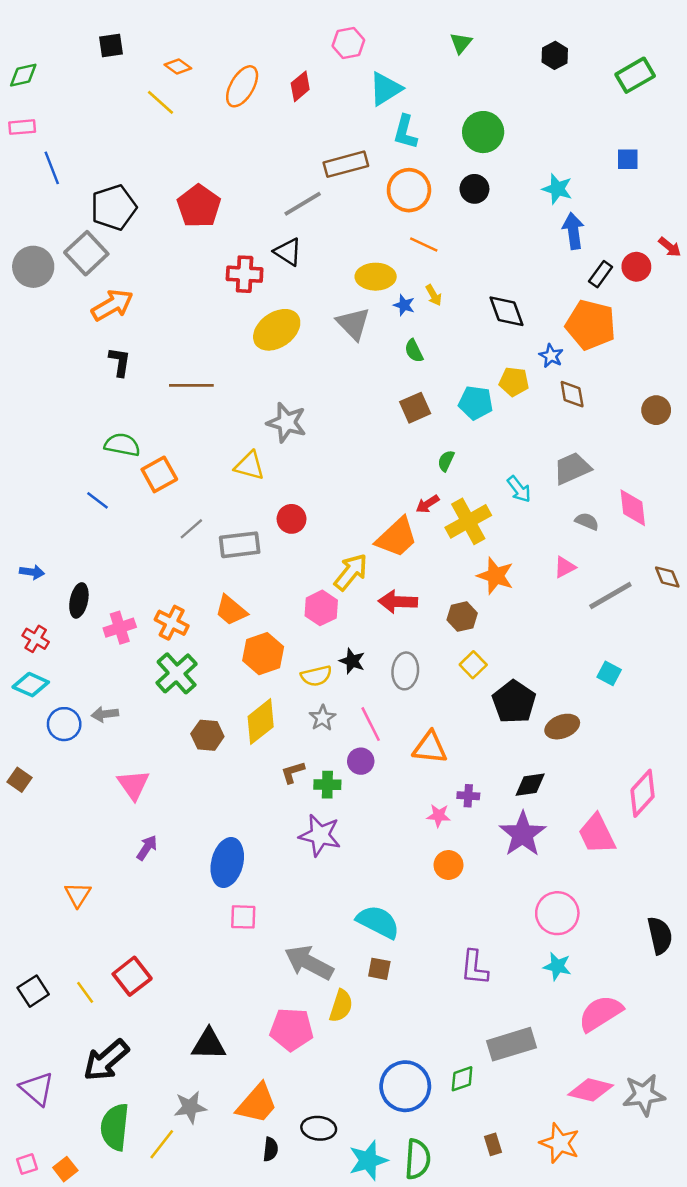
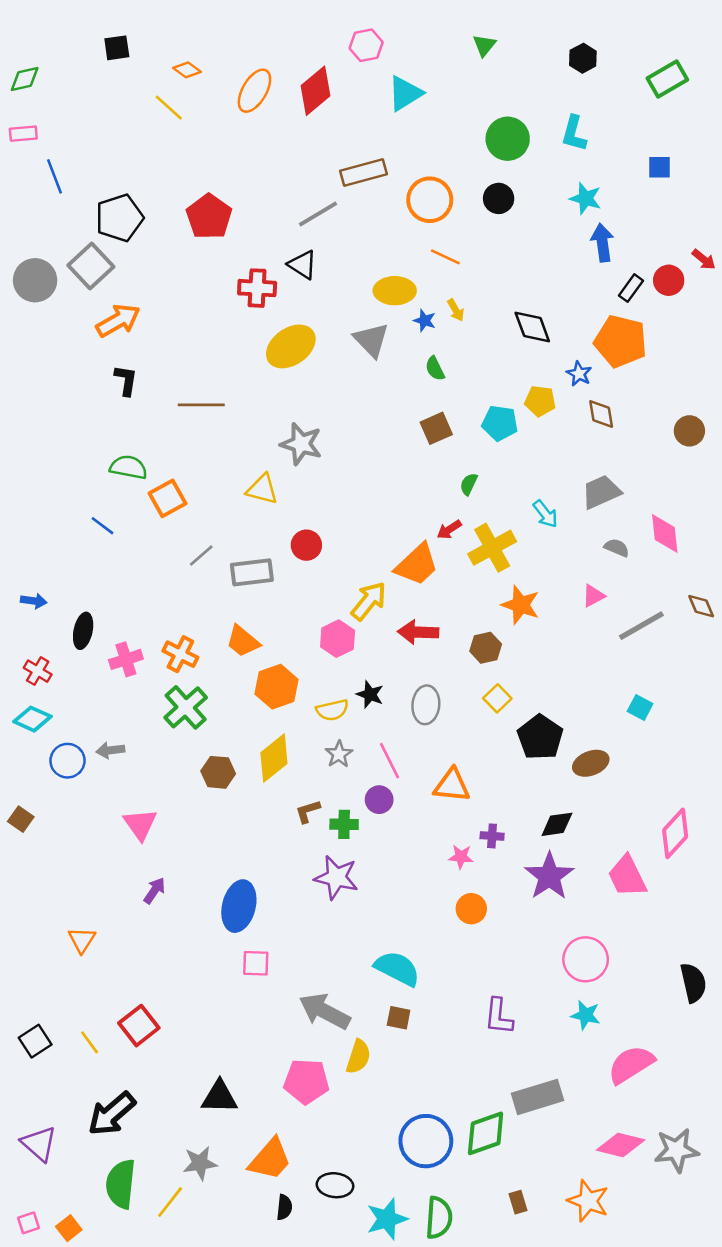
red diamond: (300, 86) -> (315, 91), size x1.5
cyan L-shape: (405, 132) -> (574, 134), moved
green diamond: (462, 1079) -> (486, 1133), size x1.6

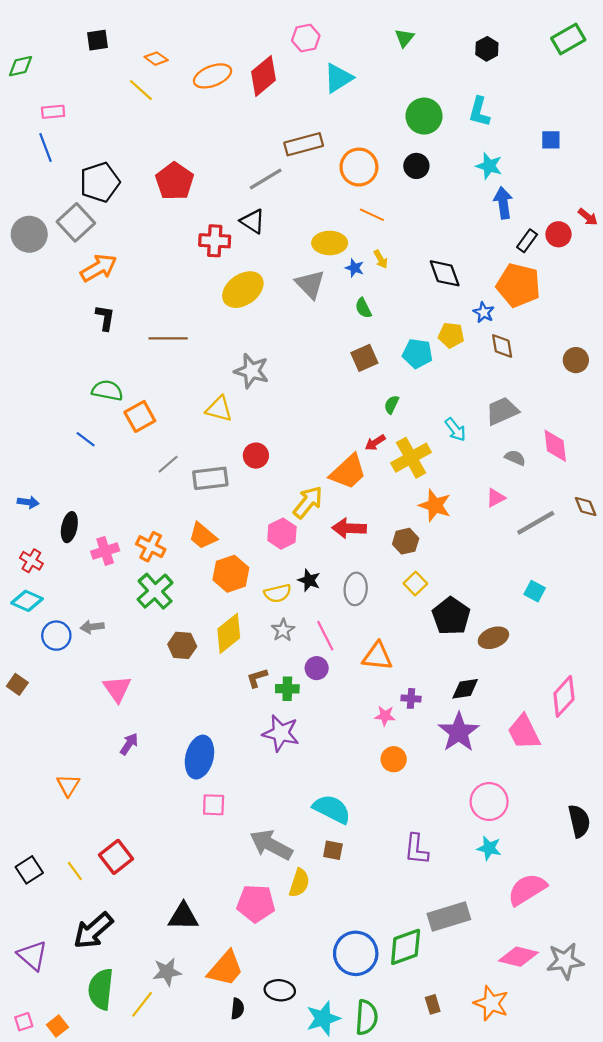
green rectangle: (667, 79) -> (568, 39), moved
orange ellipse: (254, 91) -> (213, 76), turned 39
pink rectangle: (23, 134) -> (53, 112), moved

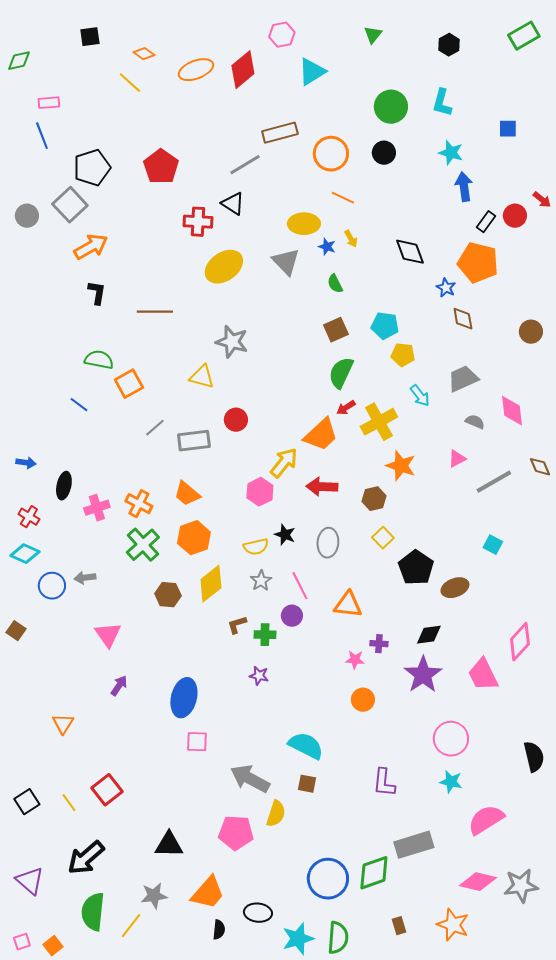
gray circle: (29, 234) -> (27, 216), size x0.7
yellow pentagon: (451, 335) -> (403, 355), moved
green semicircle: (391, 405) -> (341, 373), moved, size x1.8
orange hexagon: (231, 574) -> (194, 538), moved
purple star: (281, 733) -> (259, 676), size x0.6

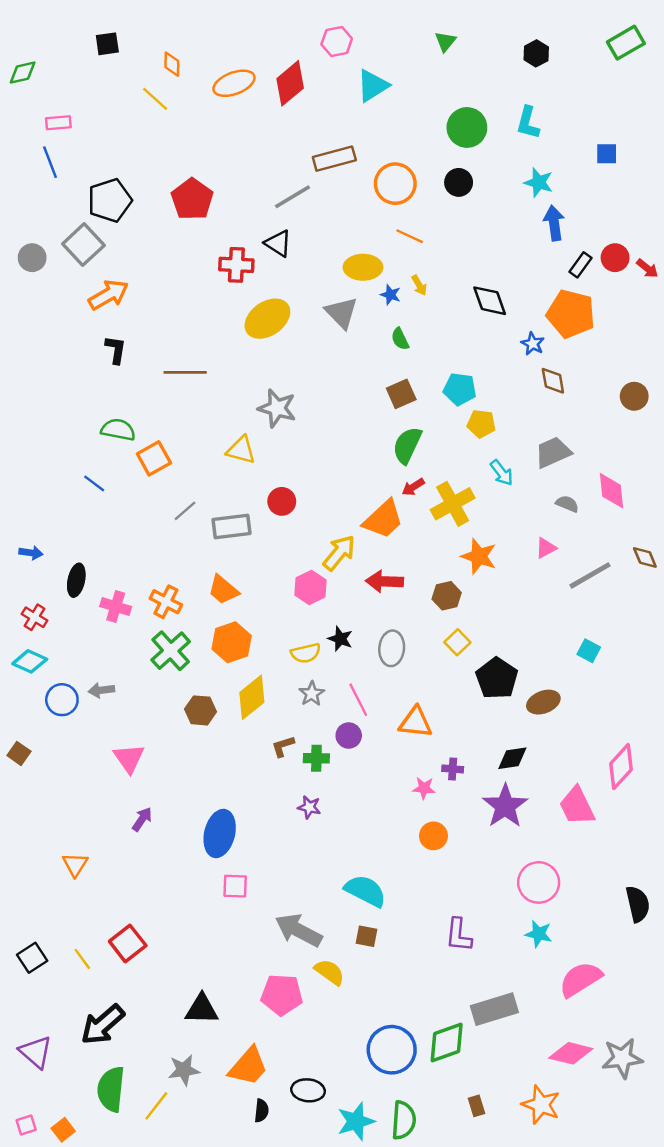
orange diamond: (144, 54) -> (172, 64), turned 55
red arrow: (542, 200) -> (647, 268), moved
pink cross: (97, 508) -> (116, 607), turned 35
yellow semicircle: (276, 814) -> (330, 972), turned -72

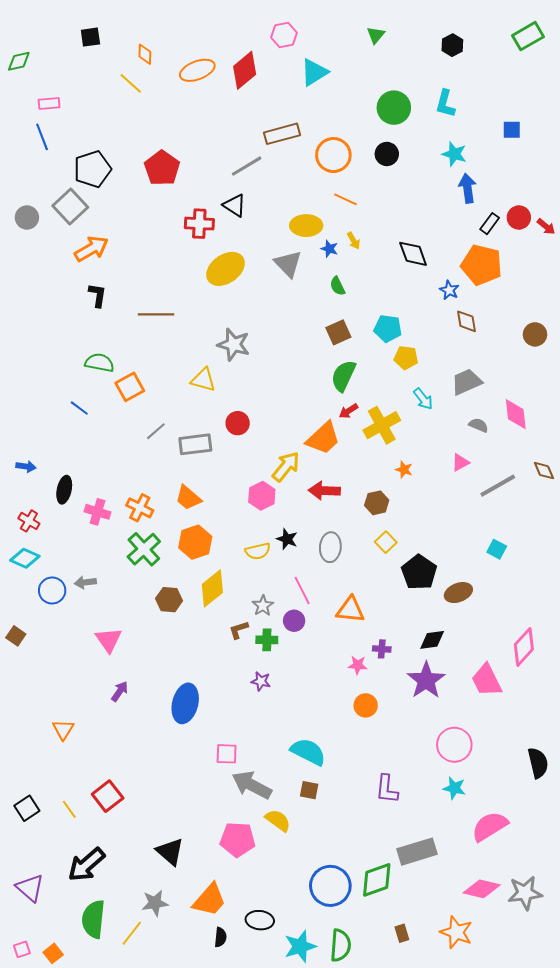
orange star: (479, 556) -> (404, 470), size x0.6
gray star: (312, 694) -> (263, 606), moved
pink square: (235, 886) -> (227, 754), moved
black triangle: (202, 1009) -> (170, 852), turned 40

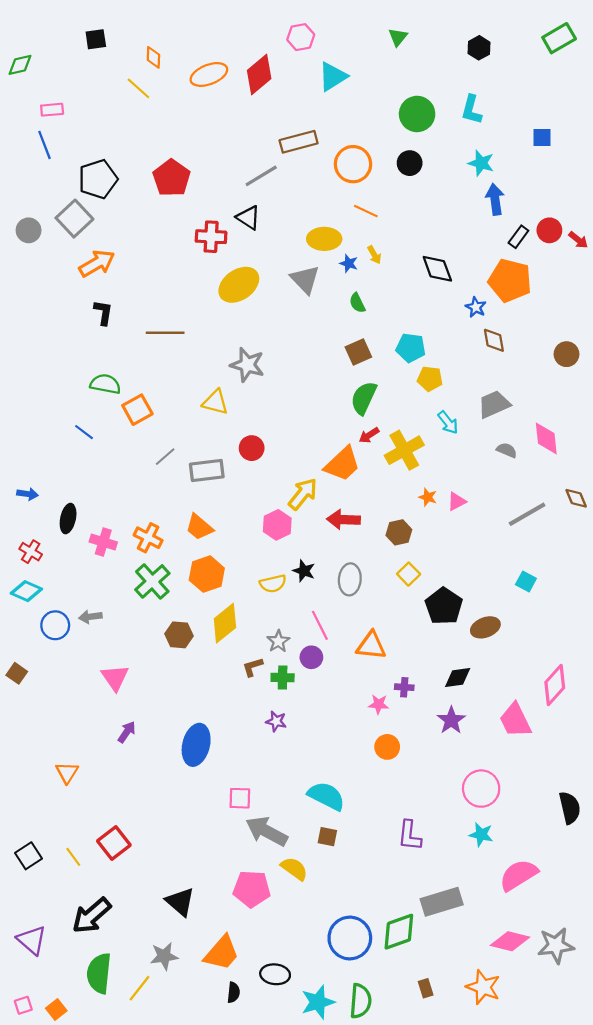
pink triangle: (460, 462) -> (457, 501), moved
purple star: (426, 680) -> (451, 720), size x0.7

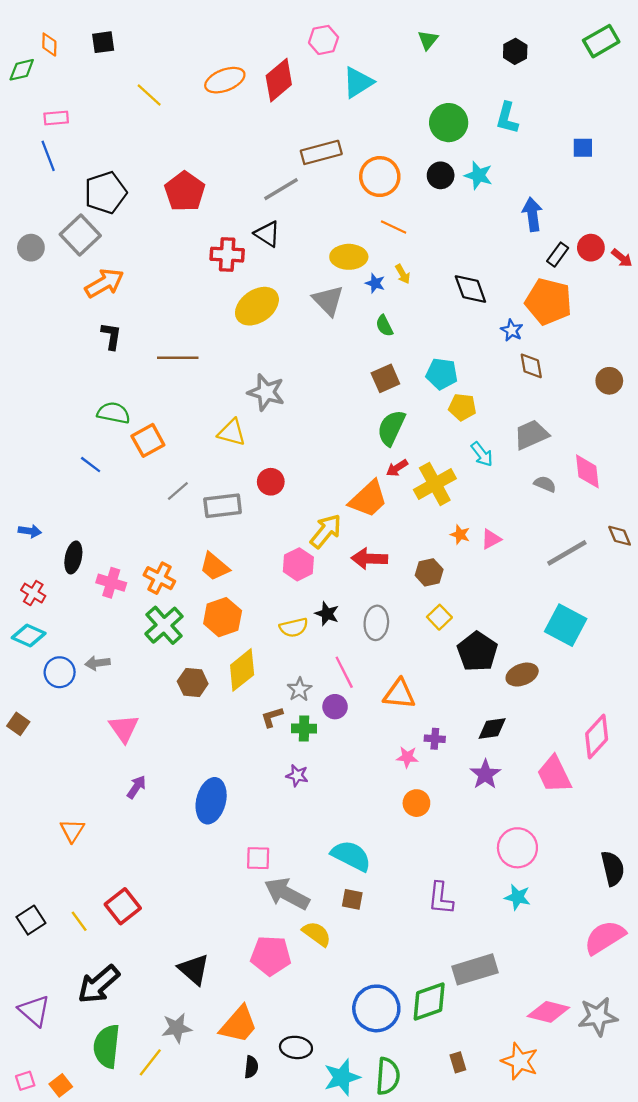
orange diamond: (153, 57) -> (49, 45), moved
cyan star: (481, 163) -> (478, 175), moved
cyan square: (526, 581) -> (566, 625), size x1.8
pink semicircle: (518, 875) -> (605, 937), moved

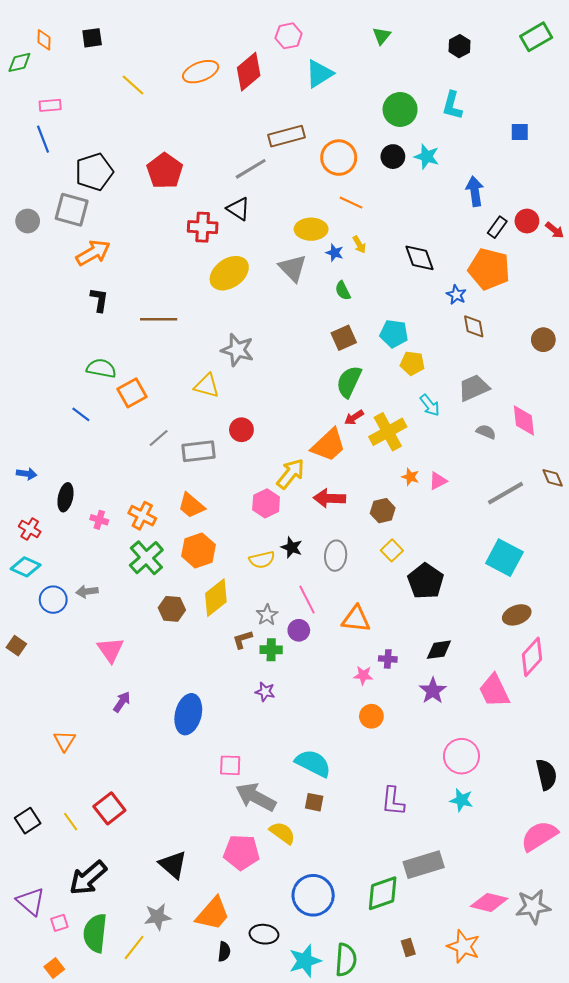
gray square: (80, 235) -> (72, 210), turned -32
pink cross: (111, 583) -> (99, 520), size x0.7
brown ellipse: (522, 675) -> (517, 615), moved
blue circle: (376, 1008) -> (313, 895), moved
pink square: (25, 1081) -> (59, 923), moved

